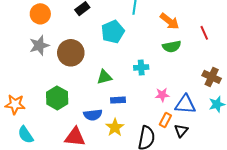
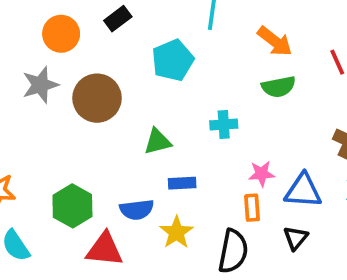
orange circle: (40, 14) -> (61, 34), moved
green hexagon: (57, 98) -> (72, 206), moved
orange rectangle: (165, 120) -> (252, 208), moved, turned -32

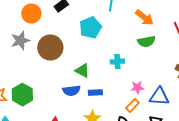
green triangle: (158, 142) -> (82, 71), turned 42
green hexagon: (72, 206) -> (22, 95), moved
orange rectangle: (252, 208) -> (132, 106), turned 48
blue semicircle: (137, 210) -> (71, 91), moved

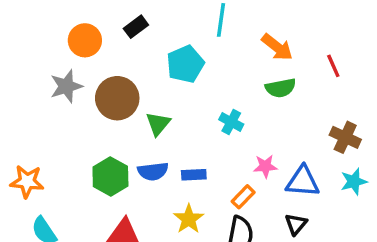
cyan cross: (117, 62) -> (231, 122), turned 32
green triangle: (82, 71) -> (158, 124), moved, turned 42
green hexagon: (22, 95) -> (110, 176), moved
orange rectangle: (132, 106) -> (243, 197), moved

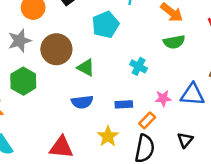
green triangle: (158, 124) -> (86, 68), turned -42
blue rectangle: (194, 175) -> (124, 104), moved
green hexagon: (110, 176) -> (23, 81), moved
blue triangle: (303, 182) -> (193, 95), moved

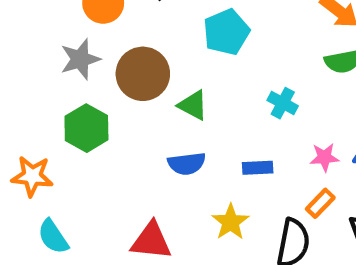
orange rectangle: (147, 120) -> (320, 203), moved

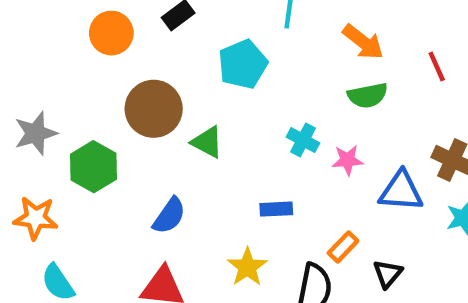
gray star: (80, 59) -> (36, 133), moved
pink star: (324, 157) -> (348, 160), moved
blue semicircle: (187, 164) -> (169, 216), moved, turned -48

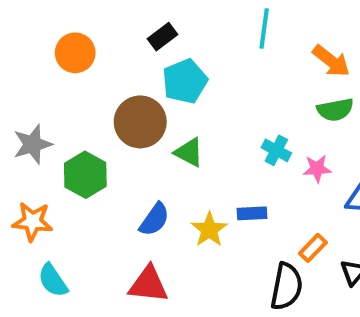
orange circle: (111, 33) -> (75, 53), moved
cyan pentagon: (243, 64) -> (185, 81), moved
yellow star: (247, 267) -> (209, 230), moved

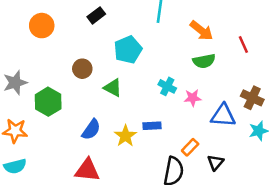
cyan pentagon: (185, 81) -> (128, 50), moved
brown circle: (140, 122) -> (82, 69), size x0.6
cyan semicircle: (53, 280) -> (15, 166), moved, turned -70

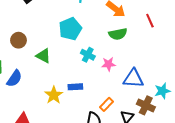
cyan pentagon: (128, 50) -> (70, 29), moved
brown cross: (252, 98) -> (146, 105), moved
blue semicircle: (91, 130) -> (14, 79), moved

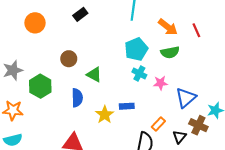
red line: (150, 21) -> (196, 30), moved
cyan pentagon: (70, 29) -> (136, 49), moved
blue semicircle: (14, 79) -> (77, 98), moved, turned -36
blue triangle: (133, 79) -> (186, 98), turned -45

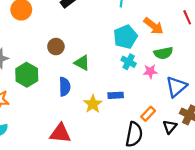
orange arrow: (168, 27) -> (154, 26), moved
green semicircle: (170, 52) -> (163, 53), moved

